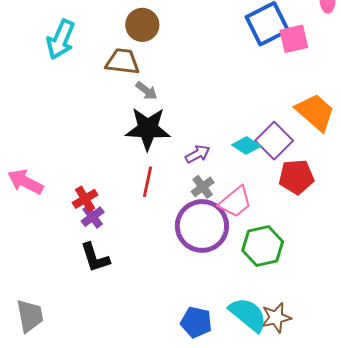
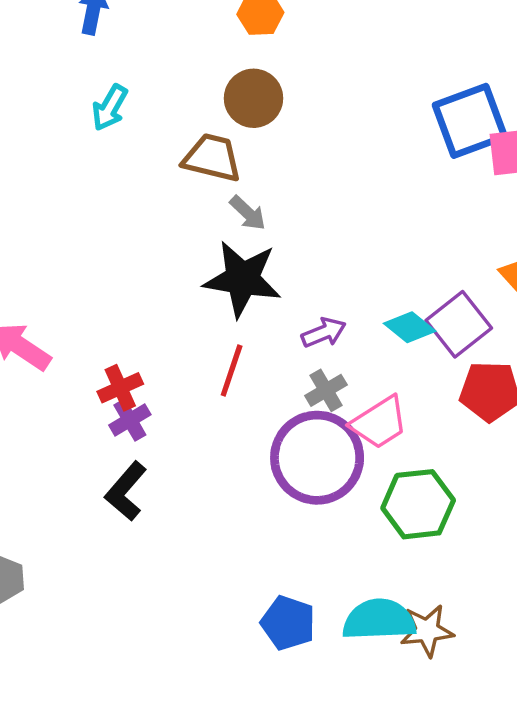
cyan arrow: (61, 40) -> (110, 108), size x0.7
black L-shape: (95, 258) -> (126, 491), turned 52
cyan semicircle: (248, 315) -> (379, 620), turned -48

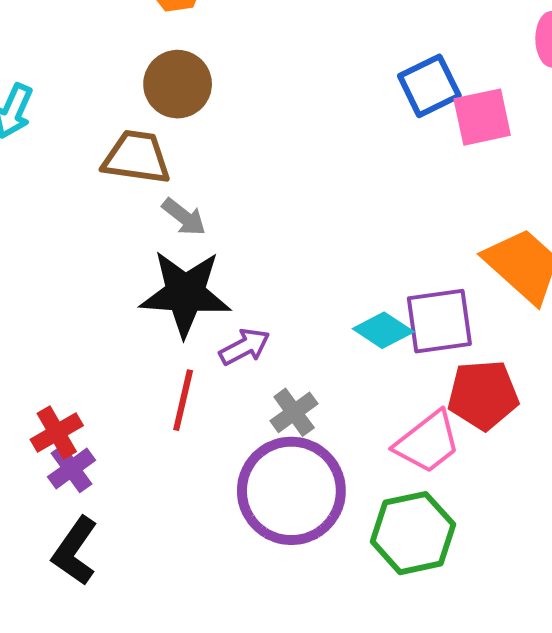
blue square: (470, 121) -> (429, 86), size x0.7
purple square: (459, 324) -> (439, 321), turned 36
purple arrow: (324, 333) -> (245, 347), moved
pink trapezoid: (379, 423) -> (427, 442), moved

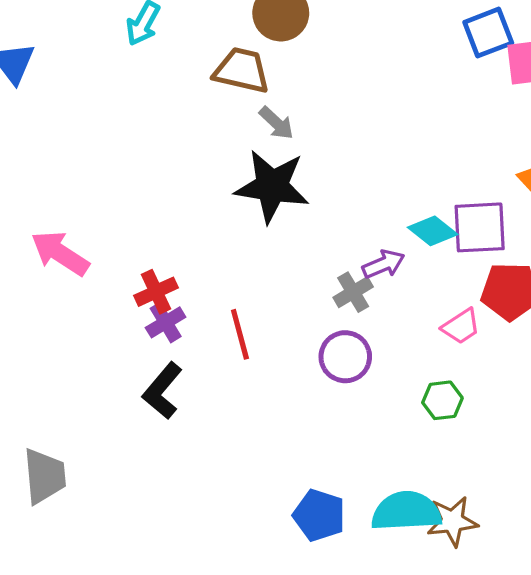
purple arrow: (245, 347) -> (383, 264), moved
red line: (183, 400) -> (240, 334), moved, turned -33
pink trapezoid: (427, 442) -> (461, 326), size x0.7
purple circle: (291, 491) -> (345, 357), size x0.6
green hexagon: (413, 533) -> (442, 400), size x0.6

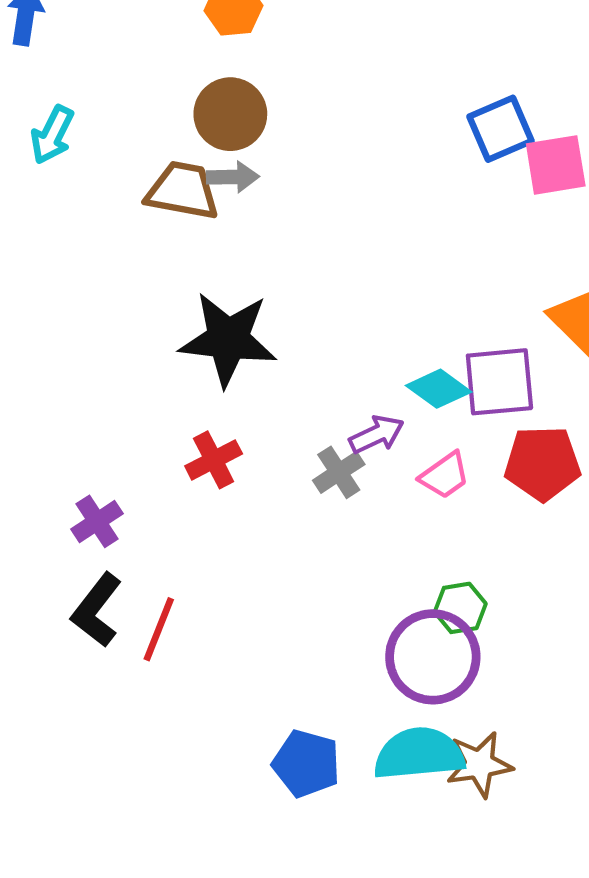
gray arrow: (276, 123) -> (233, 177), moved, turned -42
red cross: (156, 292) -> (214, 460), moved
pink trapezoid: (461, 326) -> (445, 475), moved
red line: (240, 334) -> (159, 629), moved, turned 39
purple circle: (345, 357) -> (433, 657), moved, size x1.4

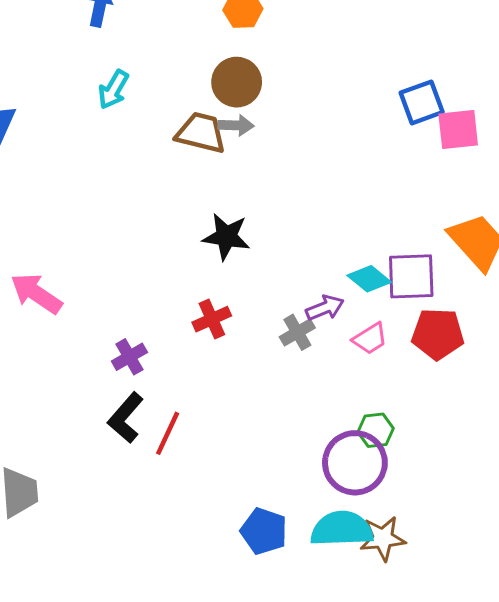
black star: (228, 339) -> (226, 237), size x0.7

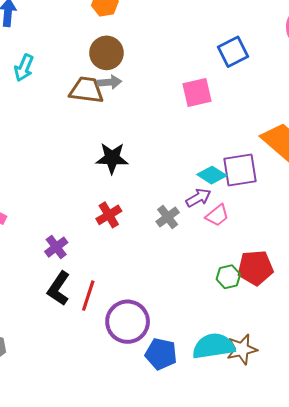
pink square: (458, 129) -> (197, 92), moved
purple arrow: (325, 308) -> (198, 198), moved
red pentagon: (438, 334) -> (255, 268), moved
purple circle: (355, 463) -> (128, 322), moved

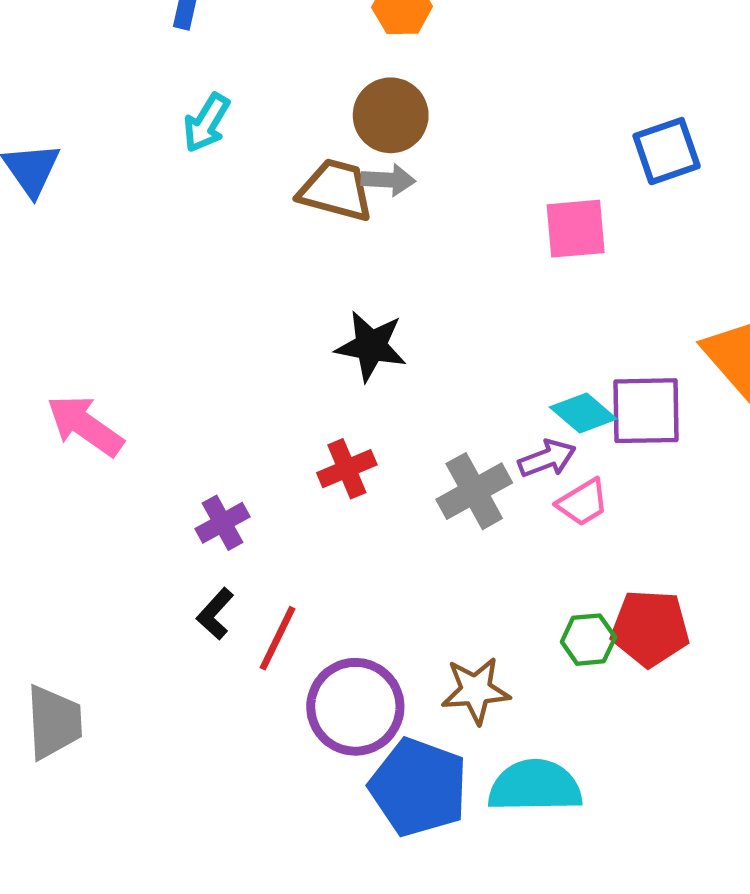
gray cross: (168, 217) -> (474, 491), size x1.4
black L-shape: (59, 288) -> (215, 614), size x0.7
brown star: (242, 349) -> (476, 690), moved
blue pentagon: (161, 354) -> (418, 787), size x1.4

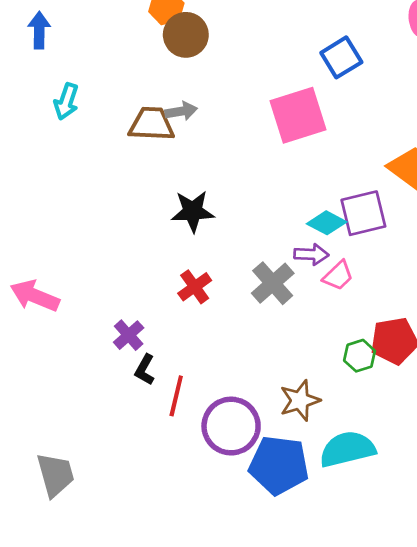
brown circle: (391, 115) -> (186, 35), moved
pink square: (576, 229) -> (298, 115), size x1.4
purple arrow: (547, 458) -> (311, 254), turned 36
black L-shape: (215, 614) -> (145, 370), moved

